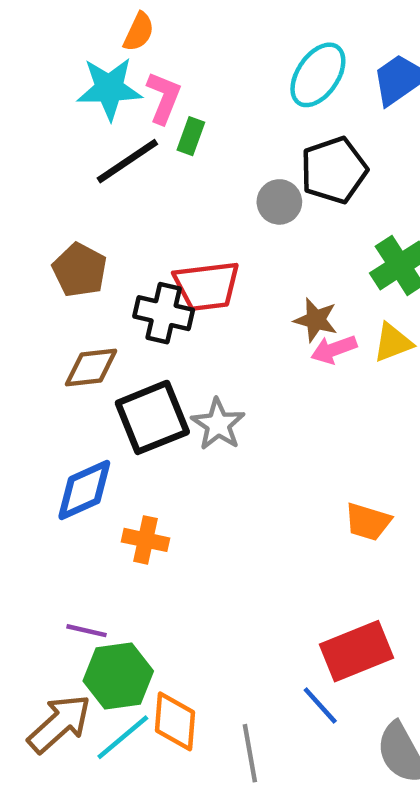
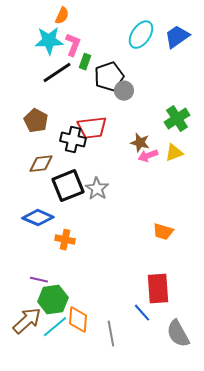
black pentagon: (334, 170) -> (109, 77), moved
blue diamond: (84, 490) -> (38, 218), turned 48
red rectangle: (356, 651) -> (158, 289), turned -72

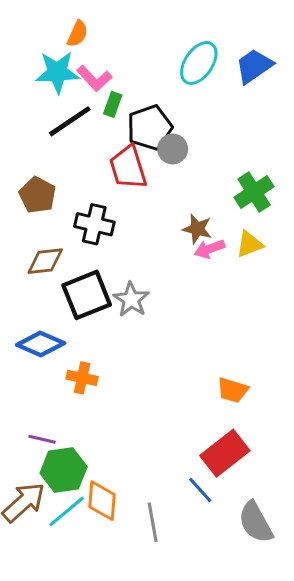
pink L-shape: (73, 45) -> (94, 78), turned 115
red trapezoid: (92, 128) -> (128, 167), moved, turned 80
orange trapezoid: (163, 232) -> (233, 390), moved
red rectangle: (158, 289) -> (225, 453), turned 56

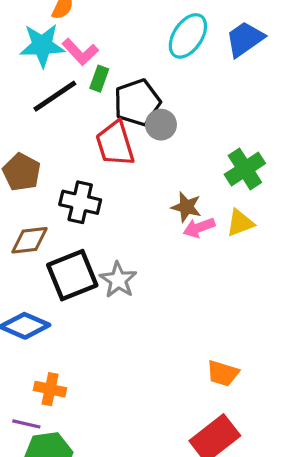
orange cross: (82, 378) -> (50, 389), moved

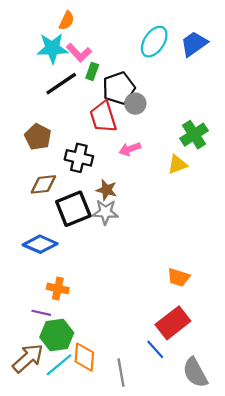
brown star: (186, 207) -> (107, 190), moved
yellow triangle: (240, 223) -> (177, 164), moved
pink arrow: (199, 228) -> (130, 149), moved
gray star: (118, 280) -> (105, 212), turned -30

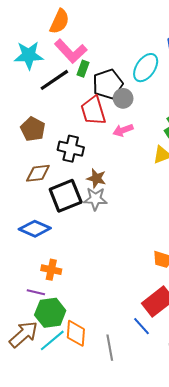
orange semicircle: (67, 21) -> (59, 21), size x1.4
cyan ellipse: (154, 42) -> (146, 68), moved
cyan star: (52, 48) -> (29, 55), moved
pink L-shape: (79, 53) -> (71, 51), size x1.4
pink arrow: (130, 149) -> (123, 130), moved

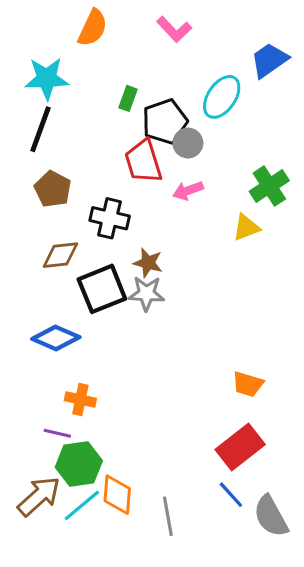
pink L-shape: (71, 51) -> (174, 29), moved, size x0.7
black line: (54, 80) -> (40, 129), moved, turned -36
blue line: (142, 326) -> (231, 495), moved

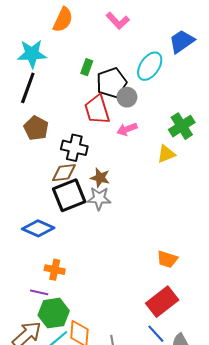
brown diamond: (60, 255) -> (64, 173), moved

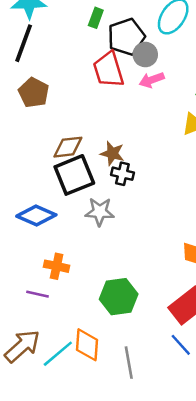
pink arrow: (127, 129) -> (152, 80), moved
black cross: (74, 148) -> (122, 174), moved, size x0.7
gray star: (99, 198) -> (100, 212), moved
green hexagon: (54, 313) -> (119, 297), moved

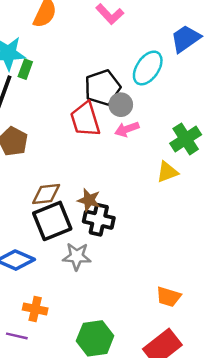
green rectangle: (96, 18) -> (25, 69), moved
black cross: (122, 174) -> (99, 220), size x1.4

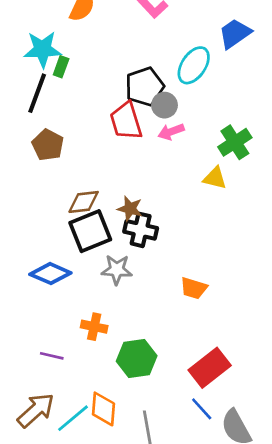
yellow triangle: (167, 172) -> (215, 178), turned 35
orange trapezoid: (168, 297) -> (194, 288), moved
orange cross: (35, 309) -> (94, 327), moved

